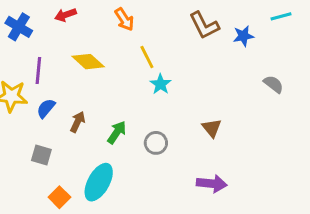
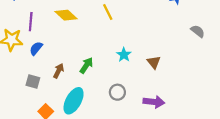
cyan star: (160, 84) -> (124, 55), moved
brown arrow: (78, 122) -> (59, 71), moved
gray circle: (156, 143) -> (117, 92), moved

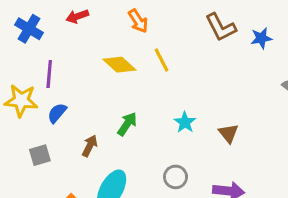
yellow diamond: (66, 15) -> (119, 65), moved
green arrow: (86, 65) -> (127, 124), moved
gray square: (33, 82) -> (40, 155), moved, turned -32

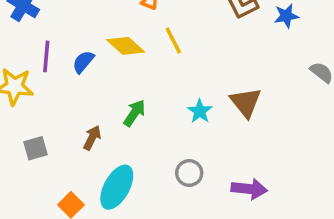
blue semicircle: (57, 113) -> (83, 62), moved
brown triangle: (229, 133) -> (246, 102), moved, size x1.4

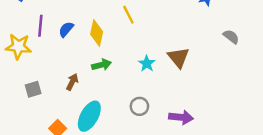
yellow diamond: (126, 46) -> (97, 33), moved, turned 60
green arrow: (134, 113) -> (102, 65), turned 42

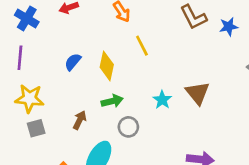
purple line: (40, 26) -> (20, 58), moved
yellow star: (18, 46) -> (29, 98), moved
gray circle: (139, 106) -> (128, 127), moved

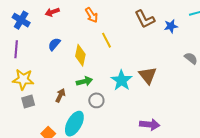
blue semicircle: (73, 62) -> (54, 44), moved
cyan star: (162, 100) -> (122, 80), size x1.5

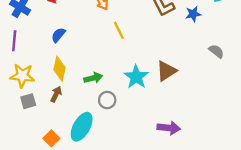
yellow diamond: (80, 55) -> (60, 69), moved
brown triangle: (148, 75) -> (166, 71), turned 36
brown arrow: (60, 95) -> (56, 94), moved

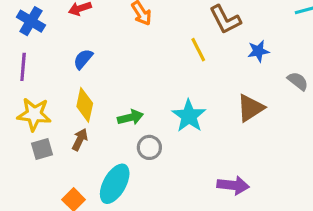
blue star: (193, 14) -> (258, 51), moved
yellow line: (119, 30) -> (198, 50), moved
brown triangle: (166, 71) -> (250, 108), moved

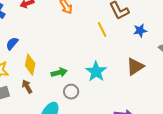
blue semicircle: (83, 59) -> (12, 44), moved
brown arrow: (80, 140) -> (27, 87), turned -56

